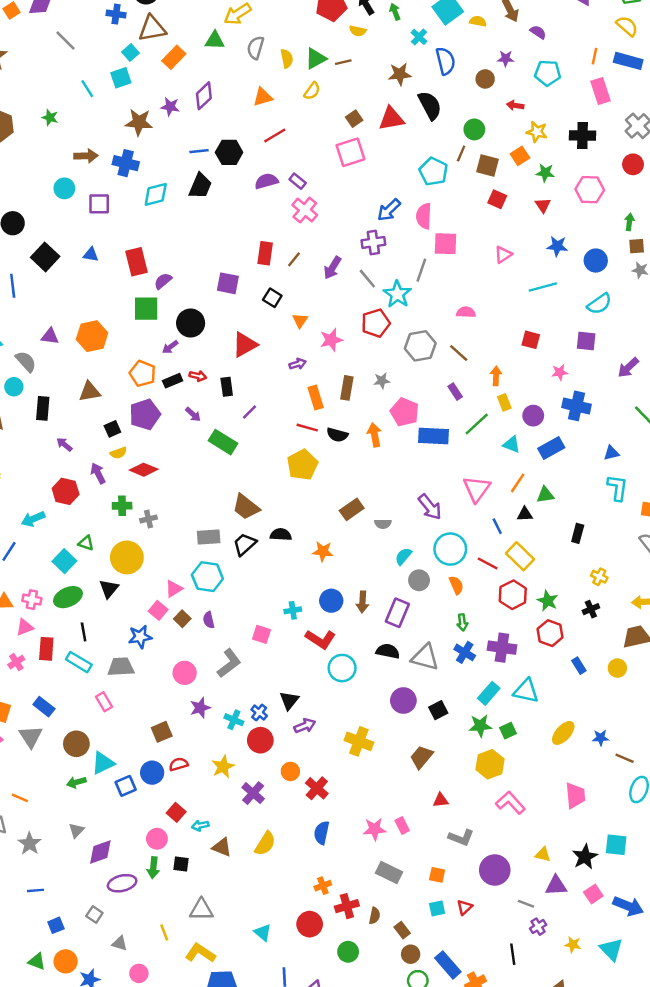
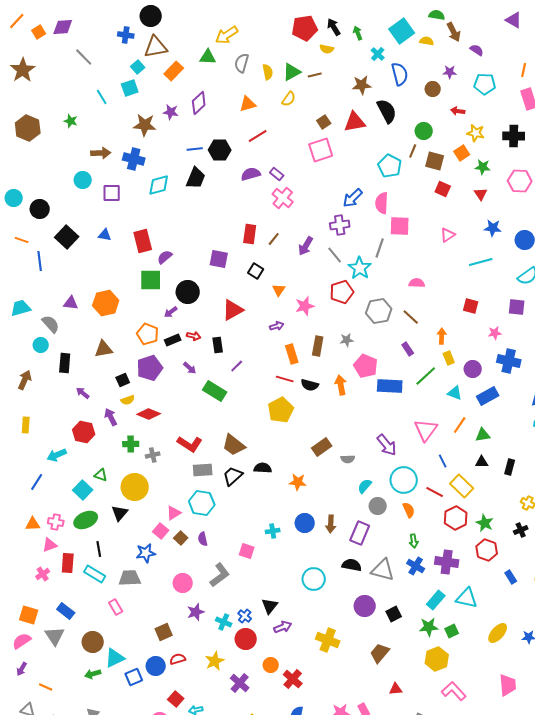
black triangle: (525, 514) -> (482, 462), moved
red L-shape: (320, 639) -> (190, 444), moved

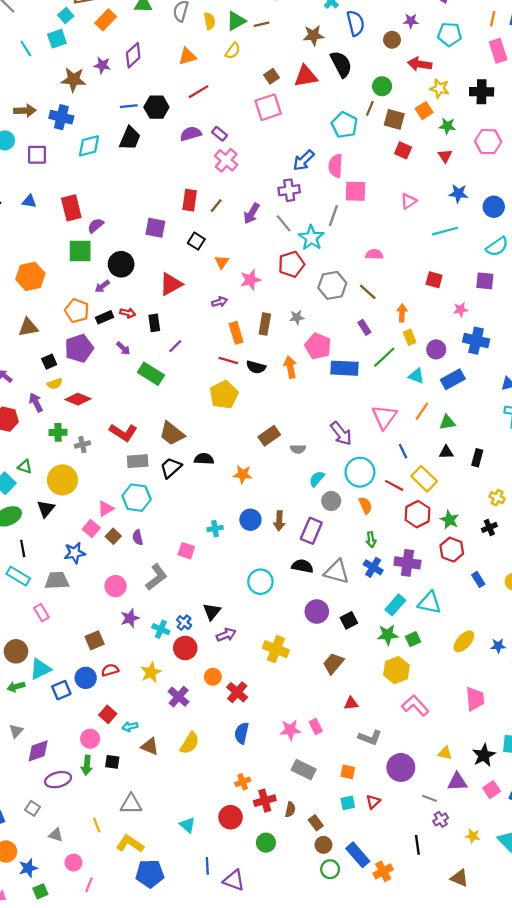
red arrow: (458, 111) -> (420, 64), size x1.5

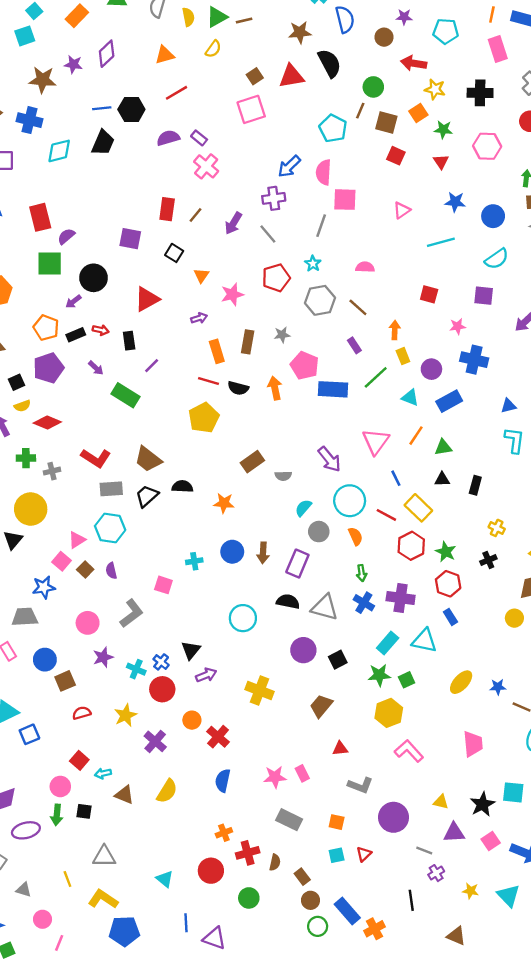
cyan star: (311, 238) -> (313, 264), moved, size x0.6
blue rectangle: (478, 579) -> (450, 617), moved
blue circle: (86, 678) -> (45, 660), moved

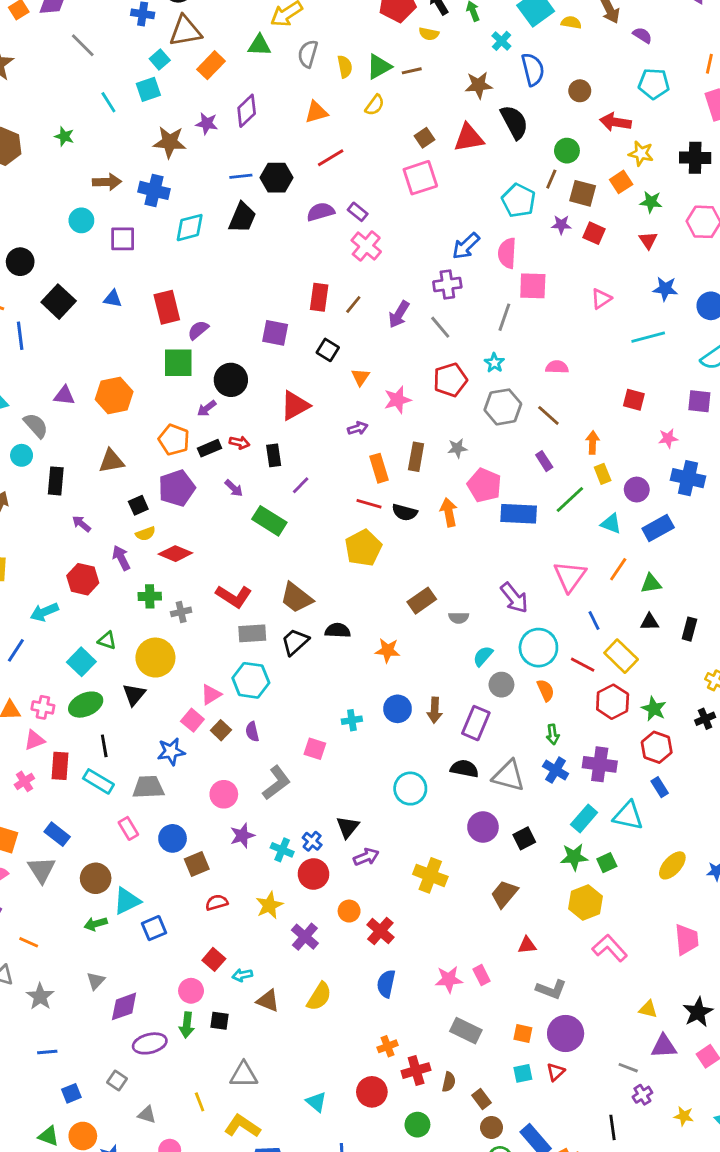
purple star: (404, 17) -> (561, 225), moved
purple circle: (393, 817) -> (566, 1033), moved

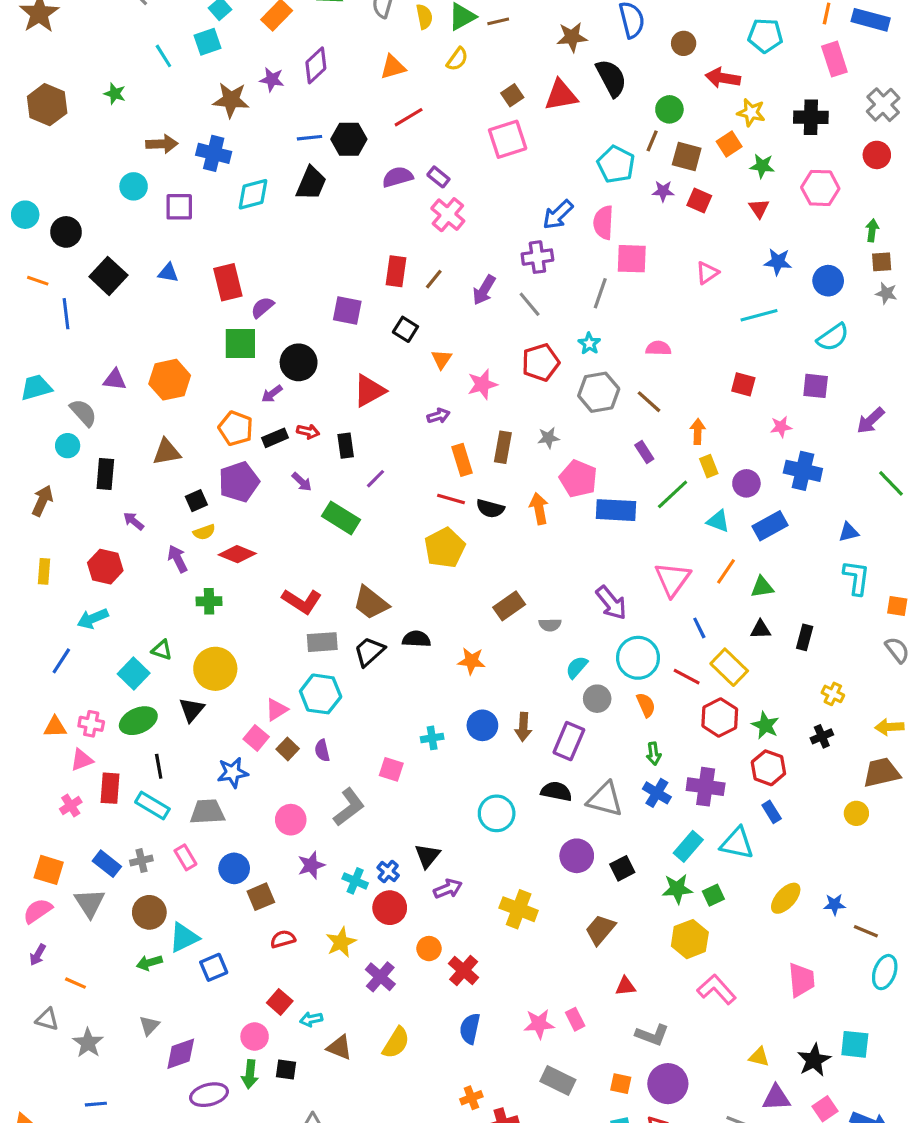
red hexagon: (83, 579) -> (105, 567), moved
gray cross: (181, 612) -> (141, 861), moved

